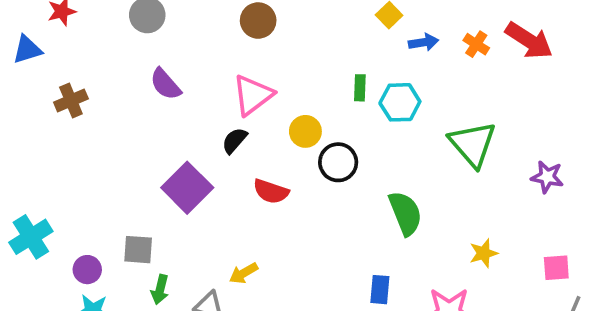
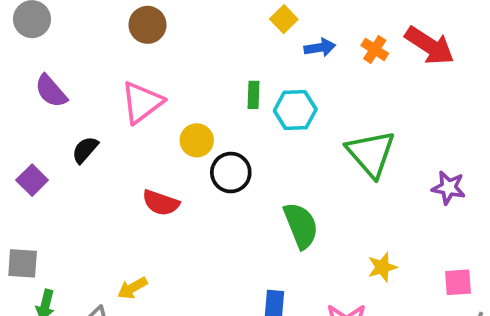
black semicircle: (235, 140) -> (85, 150), moved
purple square: (187, 188) -> (32, 180), moved, size x0.6

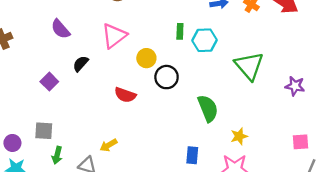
yellow star: (382, 267) -> (239, 136), moved

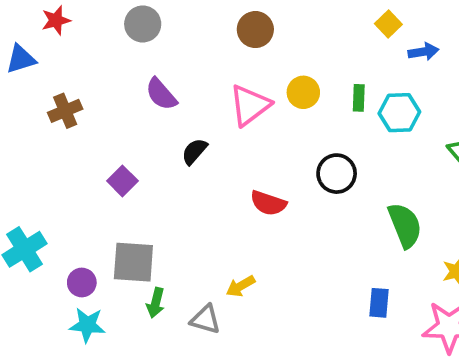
yellow circle: (146, 58) -> (303, 92), moved
purple square: (49, 82) -> (122, 181), moved
gray square: (44, 131) -> (133, 262), size x1.4

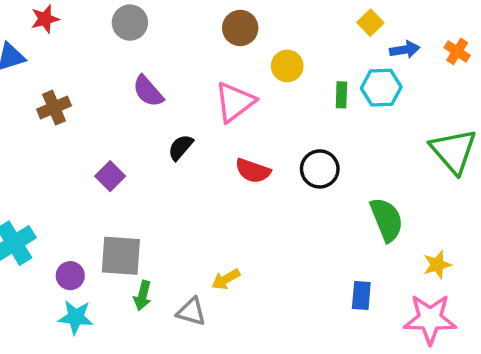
yellow circle: (303, 92) -> (287, 66), moved
cyan hexagon: (399, 113) -> (381, 88), moved
red semicircle: (268, 203) -> (253, 171), moved

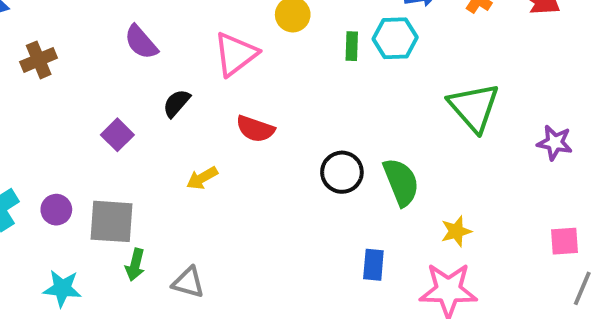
black circle: (320, 169) -> (342, 172), moved
purple square: (110, 176) -> (117, 135), moved
purple circle: (70, 276) -> (56, 210), moved
yellow arrow: (226, 279) -> (202, 178), moved

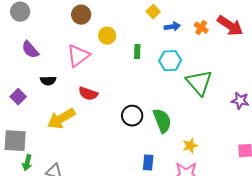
cyan hexagon: (395, 38) -> (170, 61), moved
black semicircle: (176, 103) -> (48, 81), turned -133
yellow arrow: (202, 178) -> (61, 119), size x1.8

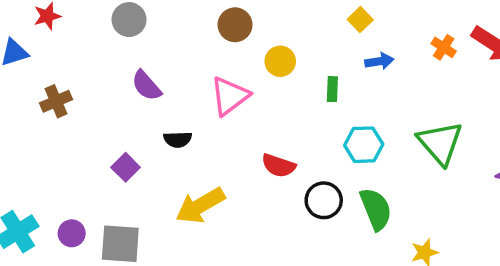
blue arrow: (172, 27) -> (379, 61), moved
cyan hexagon: (170, 61) -> (364, 145), moved
red semicircle: (88, 94) -> (278, 166), moved

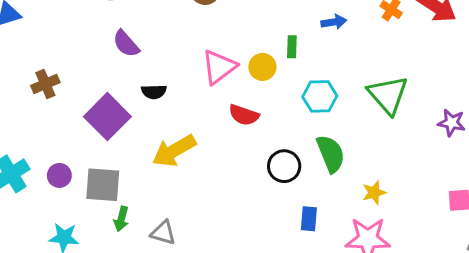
yellow circle: (280, 61) -> (262, 67), moved
pink triangle: (230, 96) -> (219, 67), moved
brown cross: (56, 101) -> (45, 84), moved
purple square: (126, 167) -> (107, 117), size x1.8
black circle: (324, 200) -> (284, 166), moved

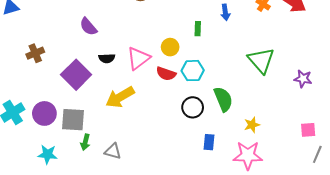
blue arrow: (334, 22) -> (225, 12), turned 91
pink triangle: (219, 67) -> (138, 58), moved
yellow circle: (262, 67) -> (170, 47), moved
cyan hexagon: (320, 96) -> (193, 71), moved
purple circle: (59, 175) -> (44, 113), size x1.5

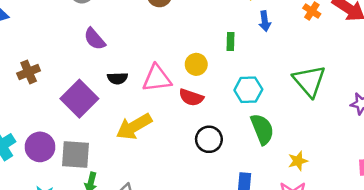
pink triangle: (138, 58) -> (157, 78), turned 30
cyan hexagon: (193, 71) -> (248, 90), moved
black circle: (193, 107) -> (209, 139), moved

